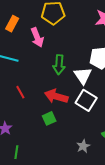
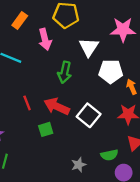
white triangle: (83, 76) -> (89, 47), moved
red line: (20, 92) -> (27, 103), moved

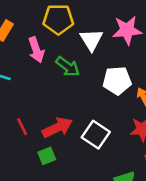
white triangle: (89, 47) -> (91, 40), moved
green arrow: (65, 72) -> (68, 67), moved, turned -60
red arrow: (57, 106) -> (57, 128), turned 135

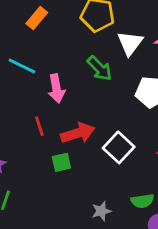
pink arrow: (36, 50) -> (56, 88), moved

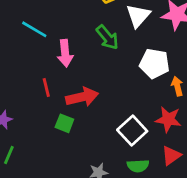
white square: (119, 147) -> (132, 131), moved
green square: (61, 162) -> (64, 123), turned 30

